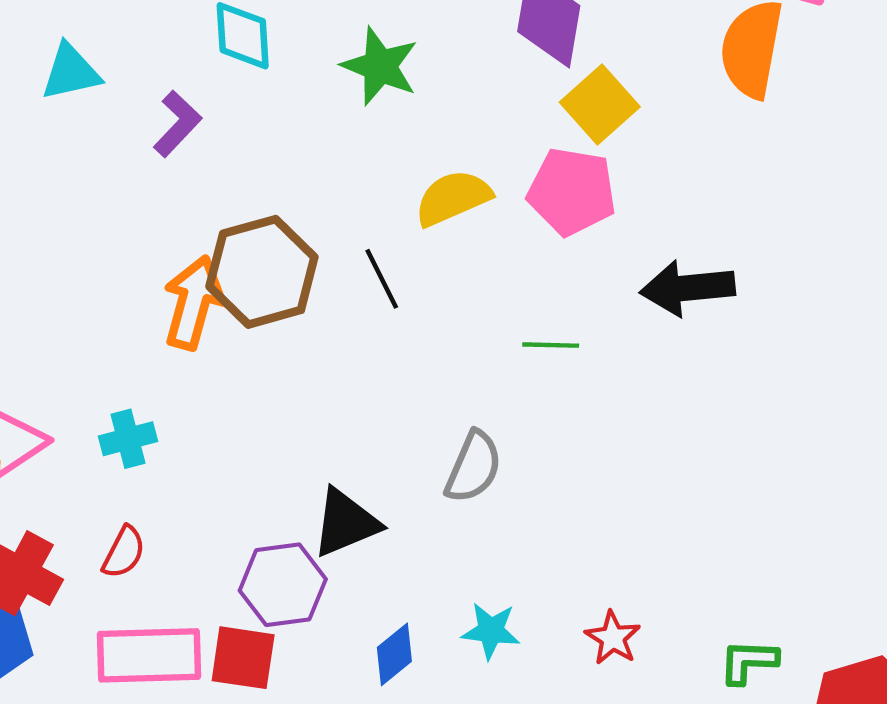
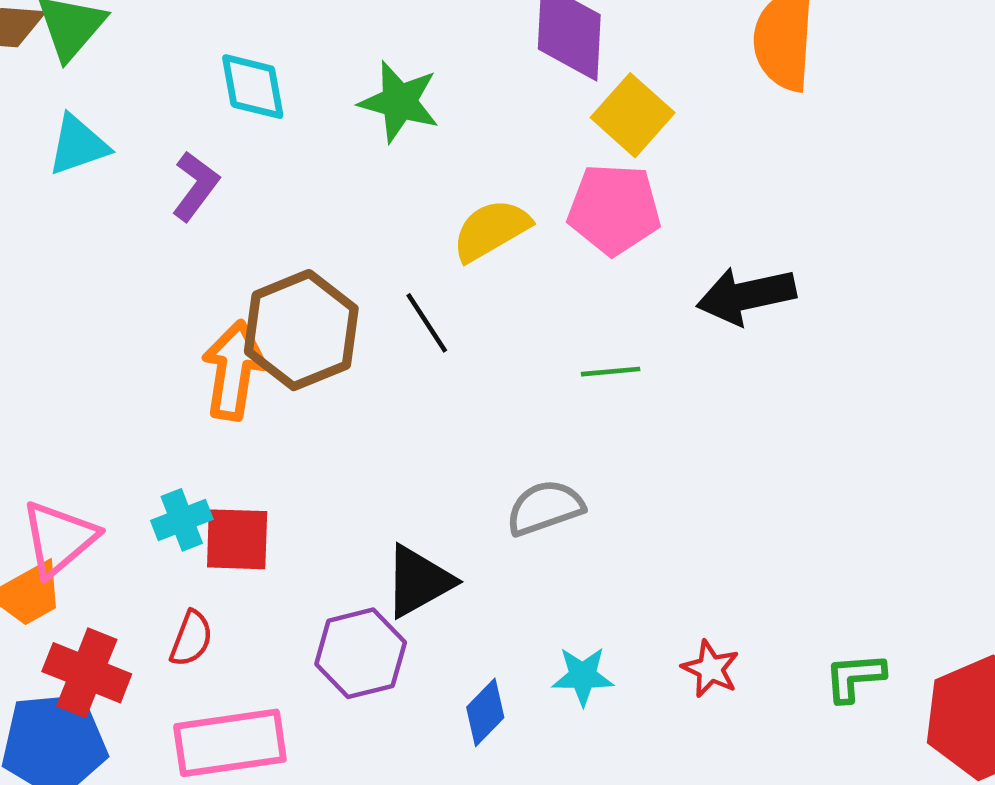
gray semicircle: (473, 467) -> (545, 508), turned -126
red square: (243, 658) -> (237, 539), moved

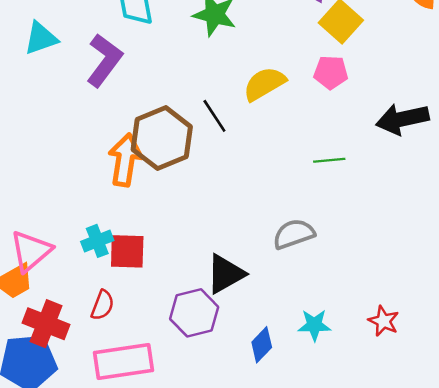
purple L-shape: (195, 186) -> (104, 60), size x1.4
pink pentagon: (614, 209) -> (331, 72), size x0.7
black line: (427, 323) -> (214, 116), moved

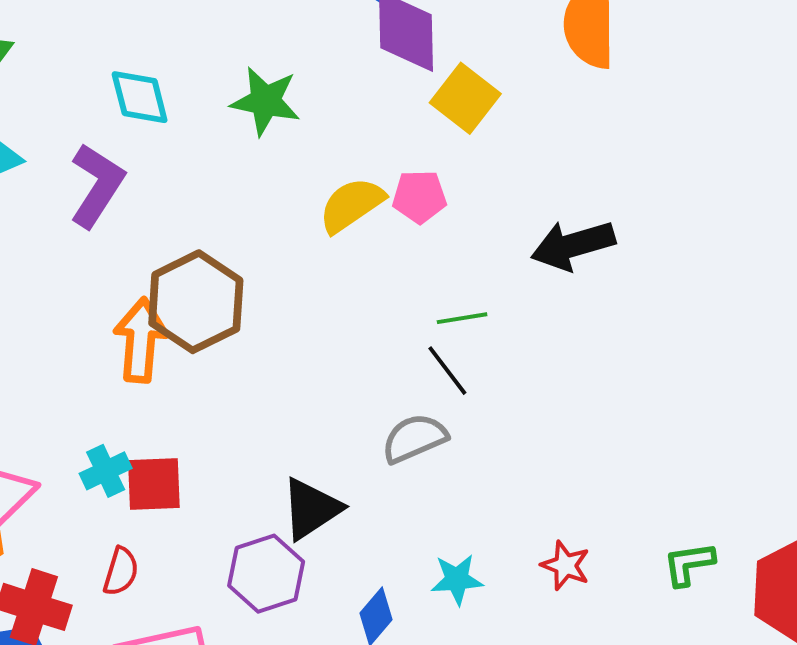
pink pentagon: (331, 72) -> (419, 197), moved
black line: (214, 116) -> (447, 371), moved

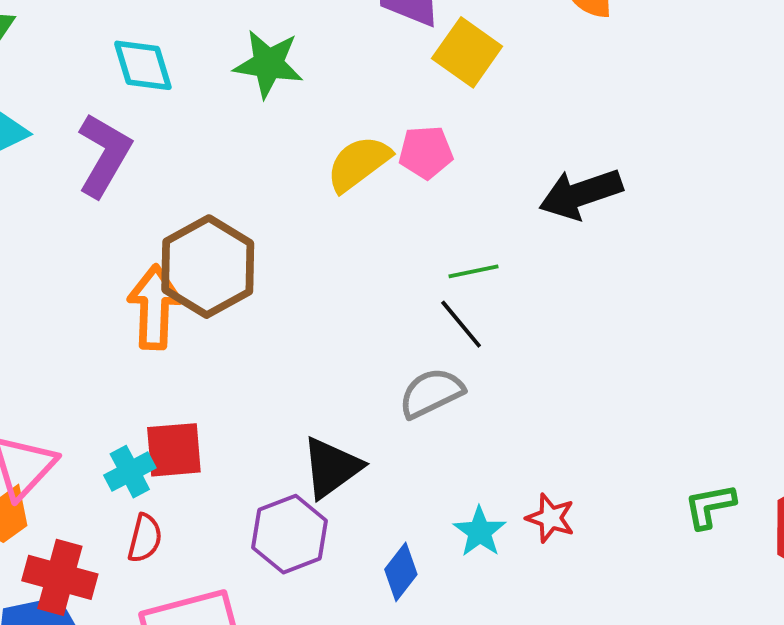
cyan cross: (106, 471) -> (130, 472), moved
red star: (565, 565) -> (550, 518), moved
cyan star: (457, 579) -> (480, 532), turned -30

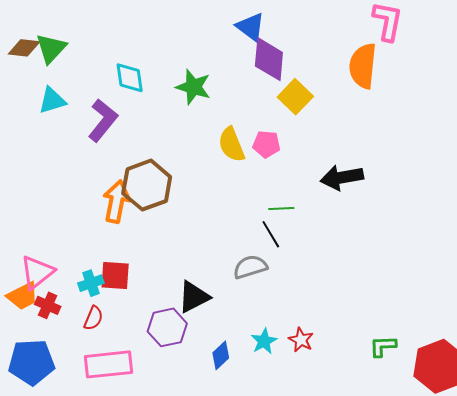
yellow semicircle: (359, 163) -> (231, 145), turned -84
red cross: (60, 577) -> (48, 305), moved, size x0.7

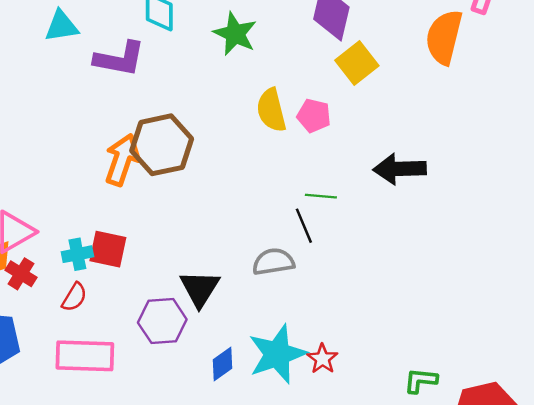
purple L-shape: (103, 120) -> (120, 59), turned 54
black triangle: (194, 297) -> (200, 288), turned -39
cyan star: (264, 341) -> (277, 354), size x1.8

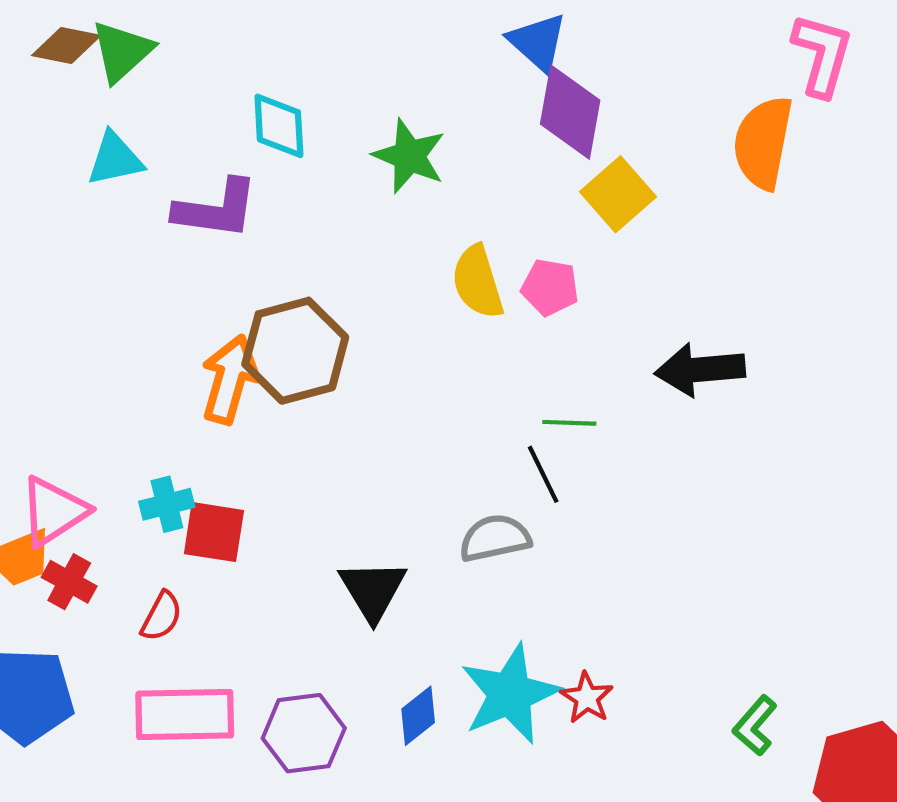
cyan cross: (77, 254) -> (167, 504), moved
purple hexagon: (162, 321) -> (304, 733), moved
green L-shape: (421, 381) -> (755, 726), turned -52

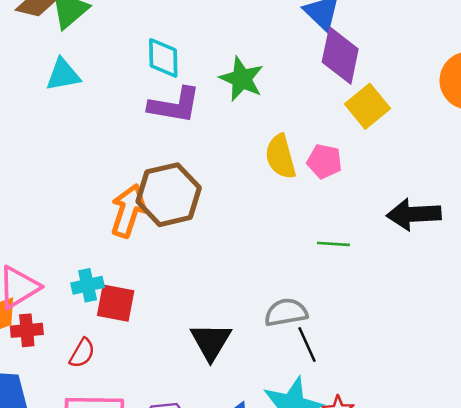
purple L-shape: (216, 209) -> (175, 105), moved
black line: (543, 474) -> (307, 344), moved
red cross: (69, 582) -> (27, 330), turned -36

